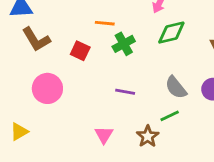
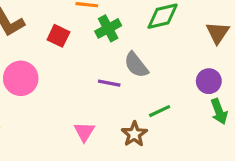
gray semicircle: (176, 87) -> (136, 65), moved

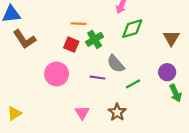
red square: (58, 36) -> (71, 45), moved
pink circle: (21, 78) -> (57, 74), moved
green line: (160, 111) -> (133, 84), moved

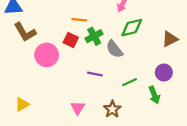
brown triangle: (171, 38) -> (170, 39), turned 30
gray semicircle: (116, 64) -> (114, 49), moved
pink circle: (57, 74) -> (47, 55), moved
green arrow: (176, 93) -> (154, 95), moved
yellow triangle: (14, 113) -> (22, 104), moved

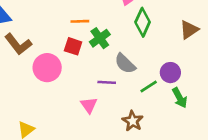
green diamond: (132, 28) -> (143, 22), turned -45
gray semicircle: (114, 49) -> (125, 64), moved
purple circle: (164, 73) -> (170, 73), moved
pink triangle: (78, 108) -> (89, 105), moved

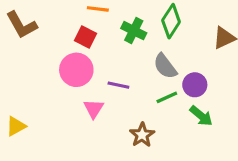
green cross: (100, 38) -> (134, 31), moved, turned -36
gray semicircle: (125, 64) -> (165, 66), moved
pink circle: (47, 68) -> (76, 70), moved
green arrow: (180, 98) -> (201, 116), turned -30

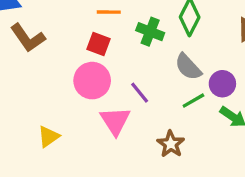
purple line: (118, 85) -> (140, 93), turned 45
pink triangle: (94, 109) -> (115, 121), size x1.4
yellow triangle: (16, 126) -> (49, 137), moved

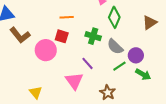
green cross: (150, 32) -> (93, 36), moved
pink circle: (92, 81) -> (46, 50), moved
yellow triangle: (49, 137) -> (36, 92), turned -32

